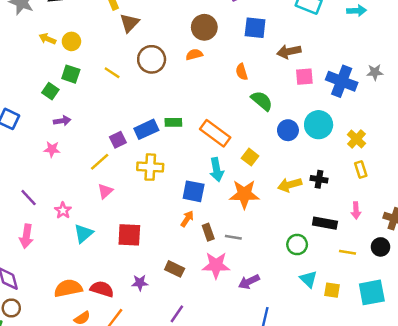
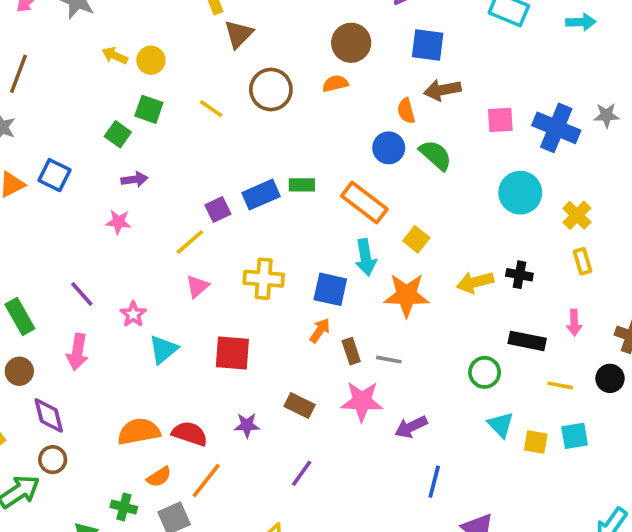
brown arrow: (289, 52) -> (442, 90), moved
blue circle: (288, 130) -> (389, 148), moved
yellow cross: (150, 167) -> (264, 279), moved
cyan square: (372, 292) -> (575, 436), moved, size x0.7

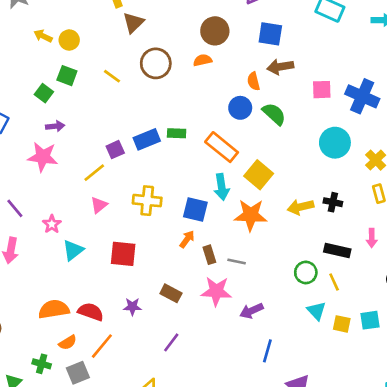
pink star: (118, 222) -> (43, 157), size x1.6
yellow square: (416, 239) -> (259, 175), size x1.5
yellow line: (560, 385) -> (334, 282), moved, turned 54

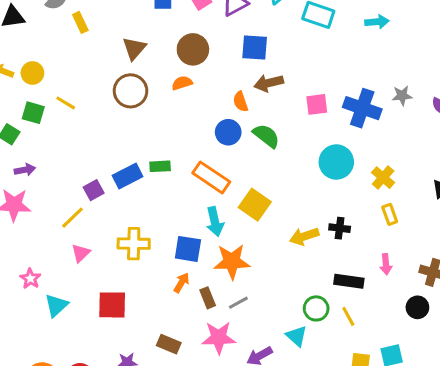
brown triangle: (133, 23) -> (134, 48), moved
yellow line: (112, 76) -> (66, 103), moved
orange star: (251, 215) -> (232, 261), moved
gray line: (237, 261) -> (238, 303), turned -36
cyan triangle: (317, 311) -> (297, 336), moved

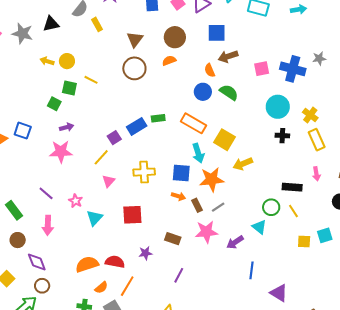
yellow rectangle: (390, 214) -> (317, 140), size x1.5
black cross: (340, 228) -> (282, 136), moved
yellow arrow: (304, 236) -> (243, 164), moved
orange arrow: (181, 283) -> (178, 196), turned 80

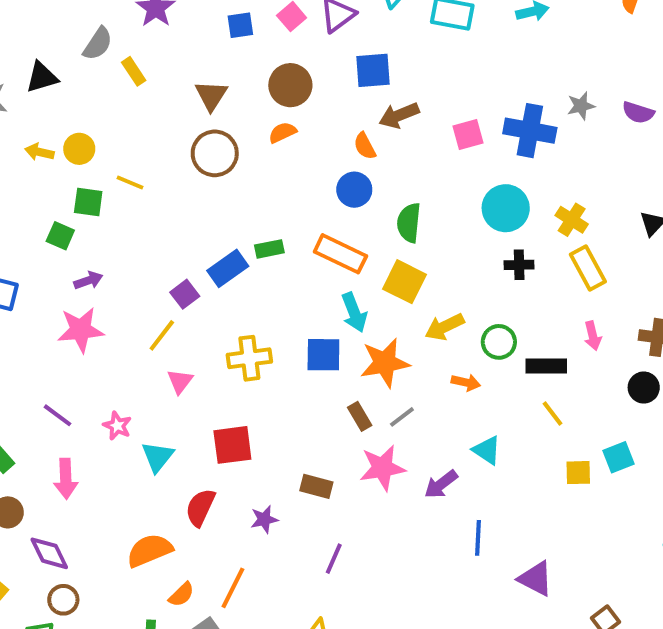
green semicircle: (229, 92) -> (409, 223), moved, turned -114
orange arrow: (178, 196) -> (466, 382), moved
green circle: (271, 207) -> (499, 342), moved
red semicircle: (115, 262) -> (200, 508), moved, turned -72

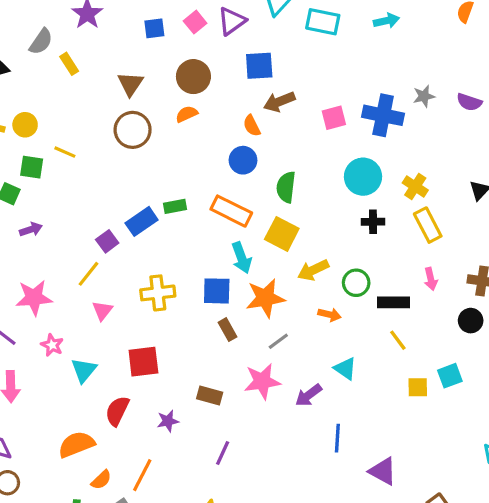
pink star: (81, 330) -> (34, 298), moved
brown rectangle: (360, 416) -> (227, 330), moved

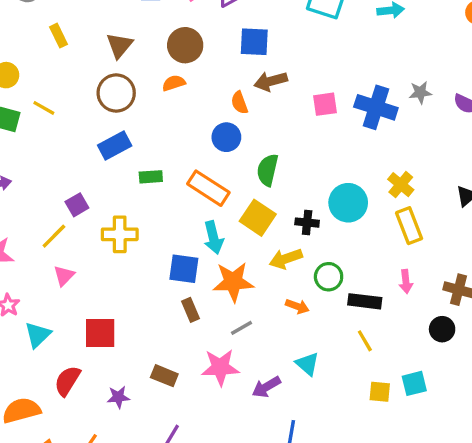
yellow rectangle: (69, 64) -> (59, 36), moved
cyan circle: (363, 177) -> (348, 203), moved
blue rectangle: (142, 221) -> (115, 146), moved
black cross: (373, 222) -> (307, 223), moved
yellow cross: (158, 293) -> (120, 234), moved

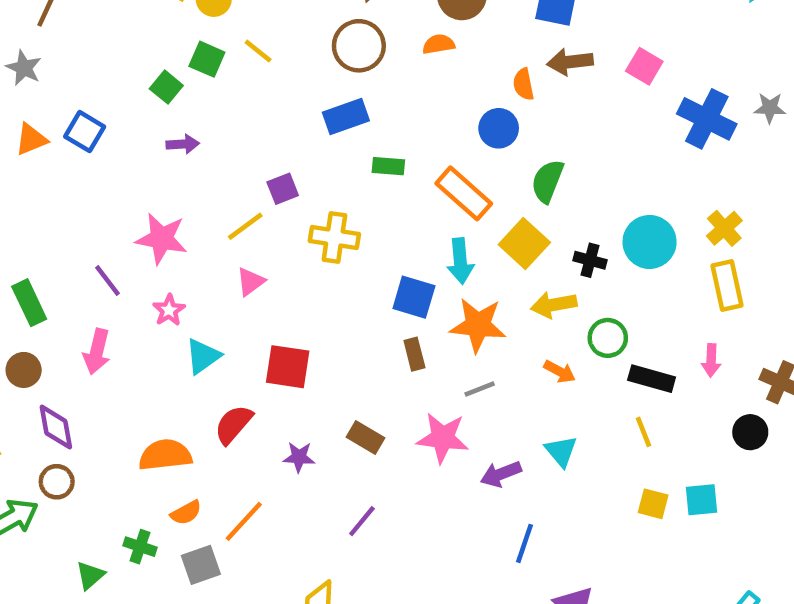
pink square: (325, 104) -> (644, 66), moved, turned 30

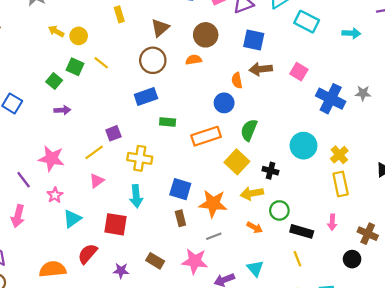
orange rectangle: (464, 193) -> (206, 136), turned -60
cyan circle: (650, 242) -> (304, 146), moved
cyan arrow: (460, 261) -> (136, 196), moved

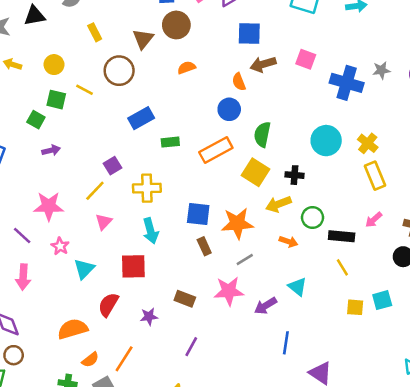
yellow arrow: (56, 31) -> (12, 64), moved
brown circle: (206, 35) -> (176, 25), moved
brown circle: (153, 60) -> (119, 71), moved
pink arrow: (332, 222) -> (374, 220), turned 56

